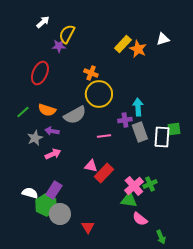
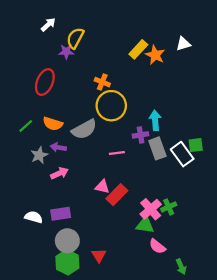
white rectangle: (162, 137) -> (182, 154), turned -40
purple rectangle: (54, 190) -> (61, 214), turned 48
green hexagon: (46, 205) -> (67, 262), moved

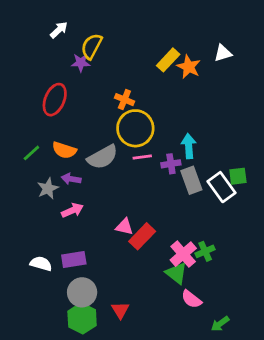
pink line: (117, 153) -> (142, 157), moved
green triangle: (145, 225) -> (176, 273), turned 30
green arrow: (181, 267) -> (220, 324), turned 77

